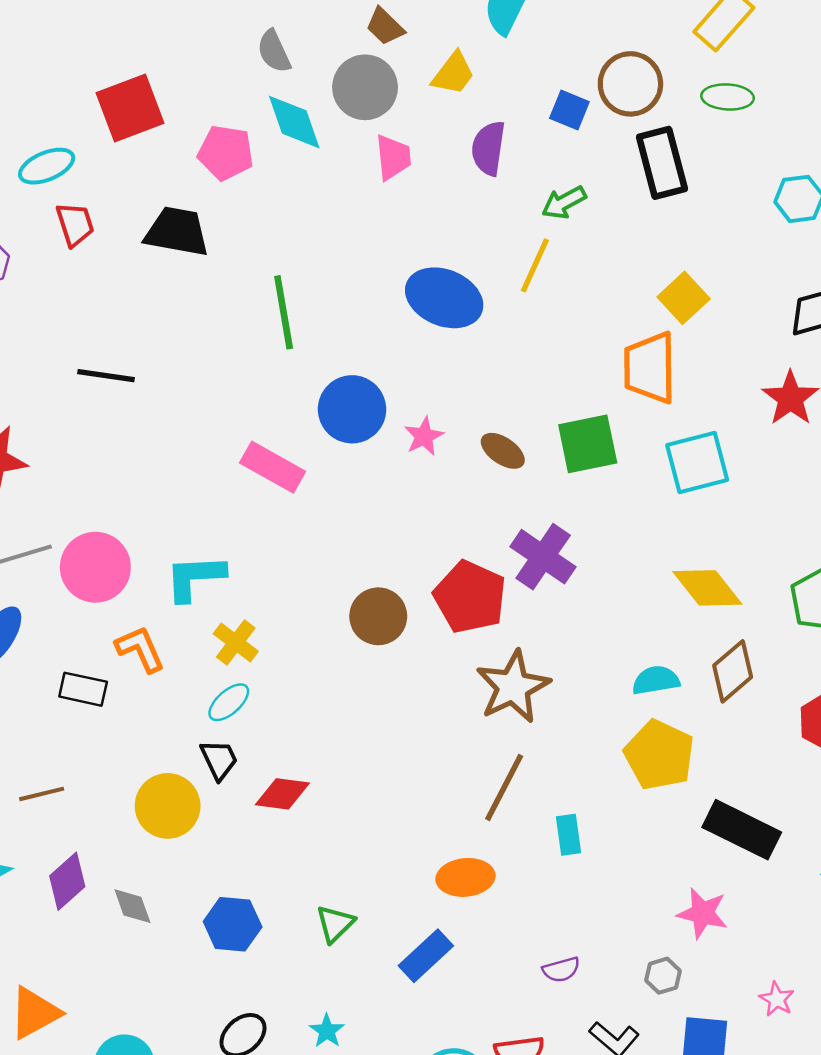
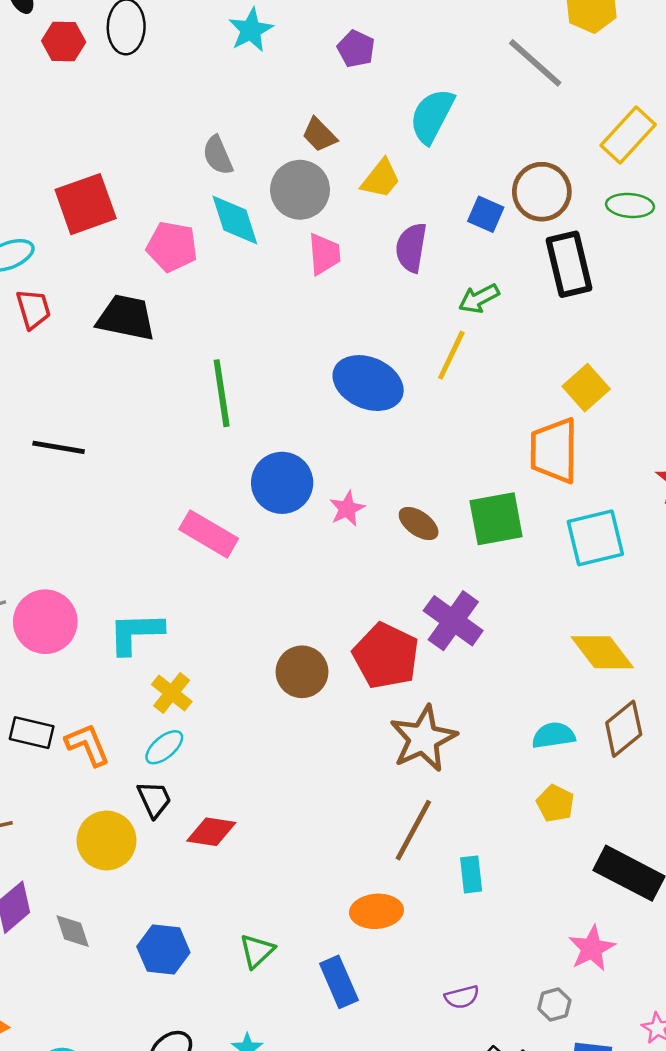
orange L-shape: (140, 649) -> (88, 745), moved
yellow pentagon: (659, 755) -> (555, 803), size x0.6
pink star: (703, 913) -> (592, 948), turned 30
blue rectangle: (426, 956) -> (339, 982), turned -72

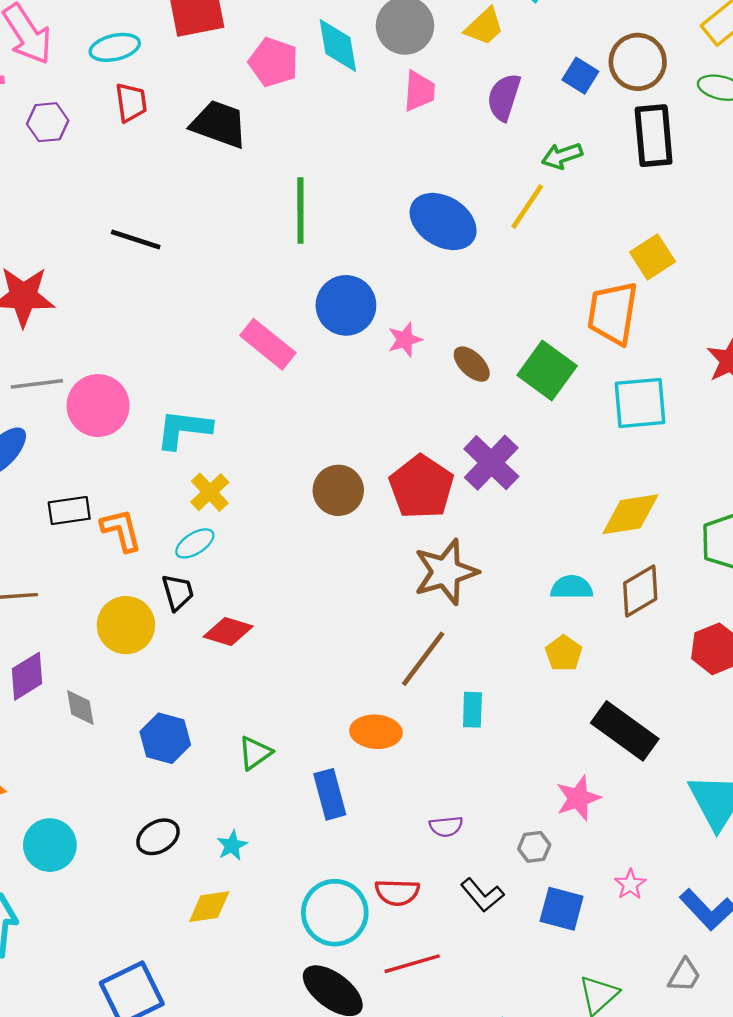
green square: (496, 519) -> (547, 370), turned 38
yellow diamond: (602, 652) -> (630, 514), turned -70
black rectangle: (32, 733) -> (69, 510), turned -30

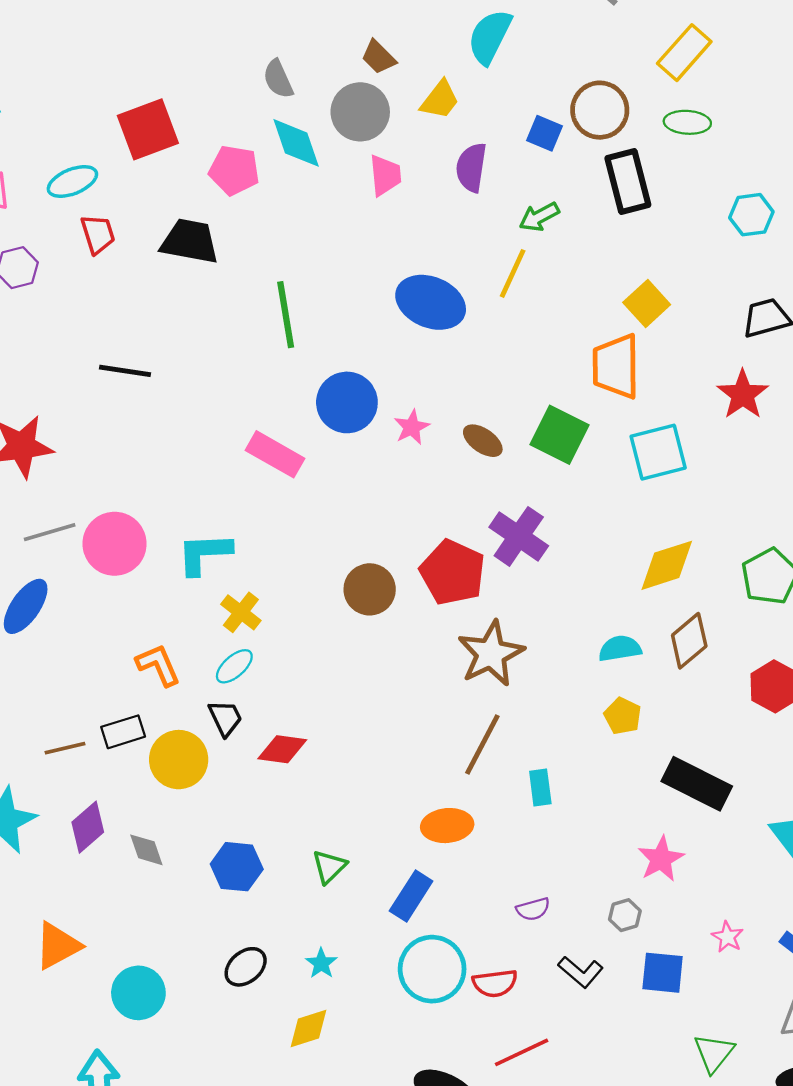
black rectangle: (69, 510) -> (123, 732), moved
blue rectangle: (330, 794) -> (411, 896), turned 57
cyan circle: (335, 913) -> (432, 969), moved

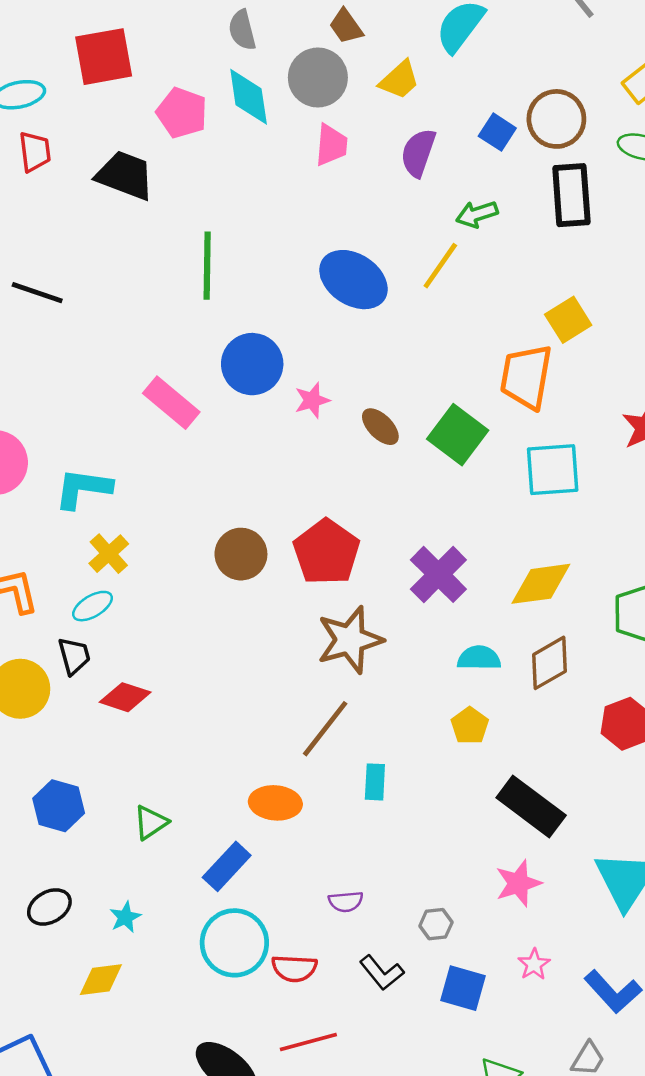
purple cross: (519, 536) -> (438, 574), moved
pink star: (661, 859) -> (518, 883), moved

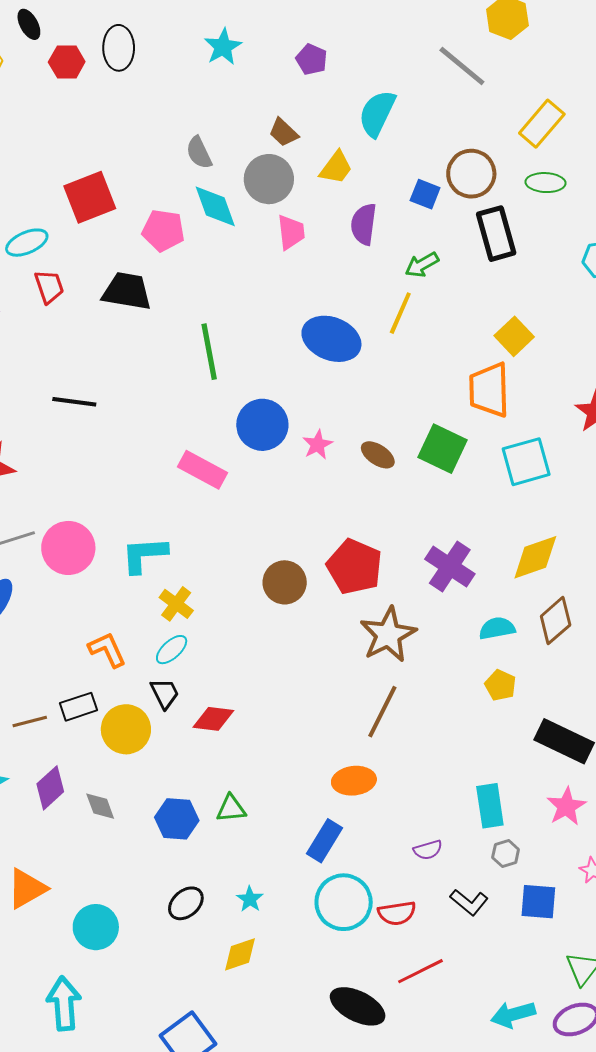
cyan rectangle: (375, 782) -> (490, 806), moved, size x1.4
green triangle: (151, 822) -> (231, 809), moved, turned 40

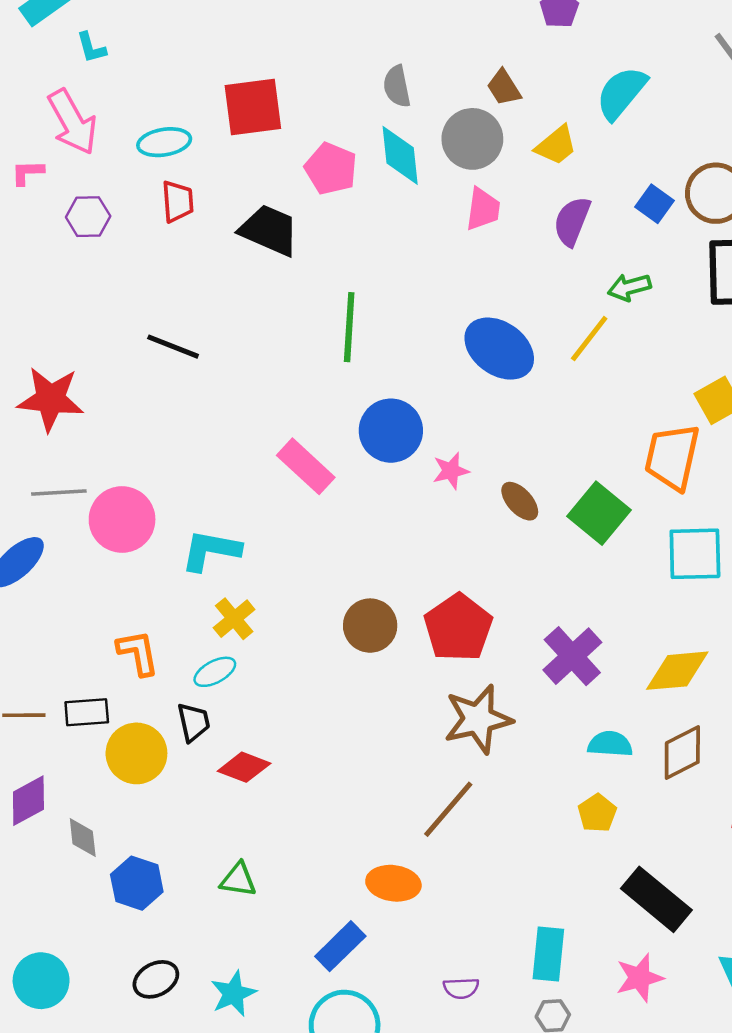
blue hexagon: (177, 819) -> (137, 883), moved
cyan star: (250, 899) -> (233, 994), size x1.4

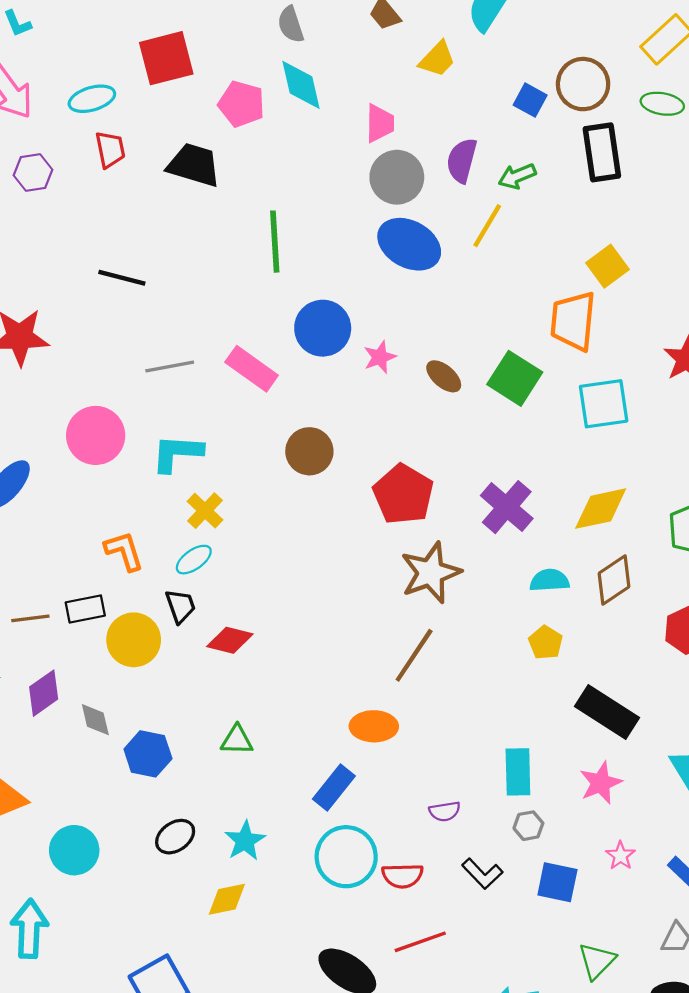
gray circle: (472, 139) -> (397, 177), moved
purple semicircle: (572, 221) -> (462, 160), moved
gray line: (59, 492) -> (170, 366), moved
brown circle: (370, 626) -> (309, 451), moved

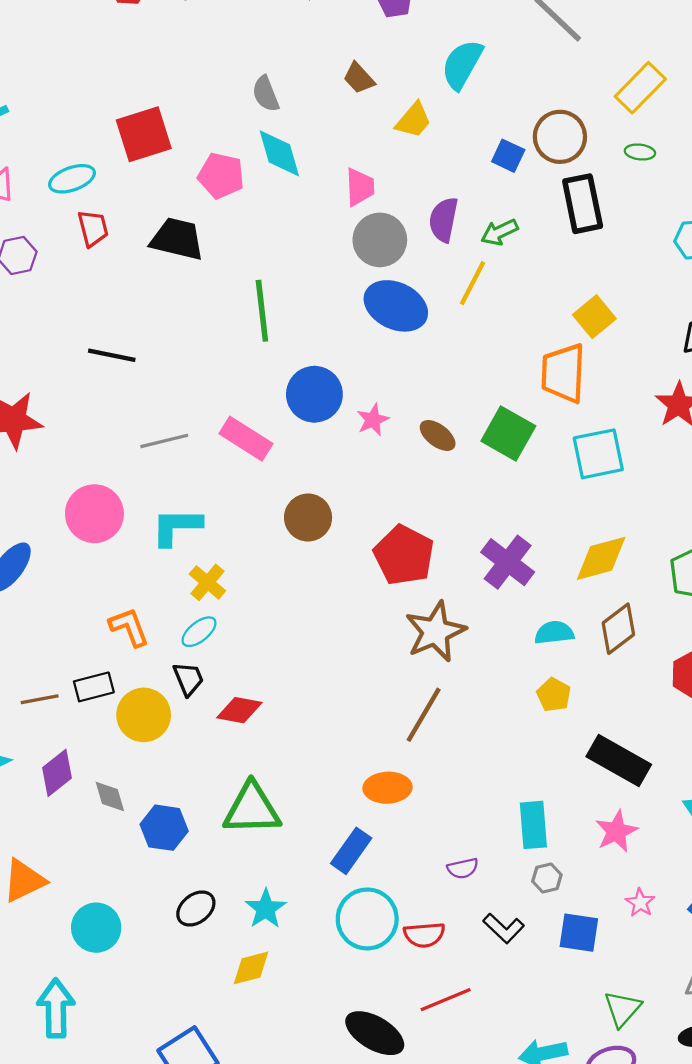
green ellipse: (662, 104) -> (640, 152), size x0.7
green triangle: (237, 740) -> (252, 809), size x1.8

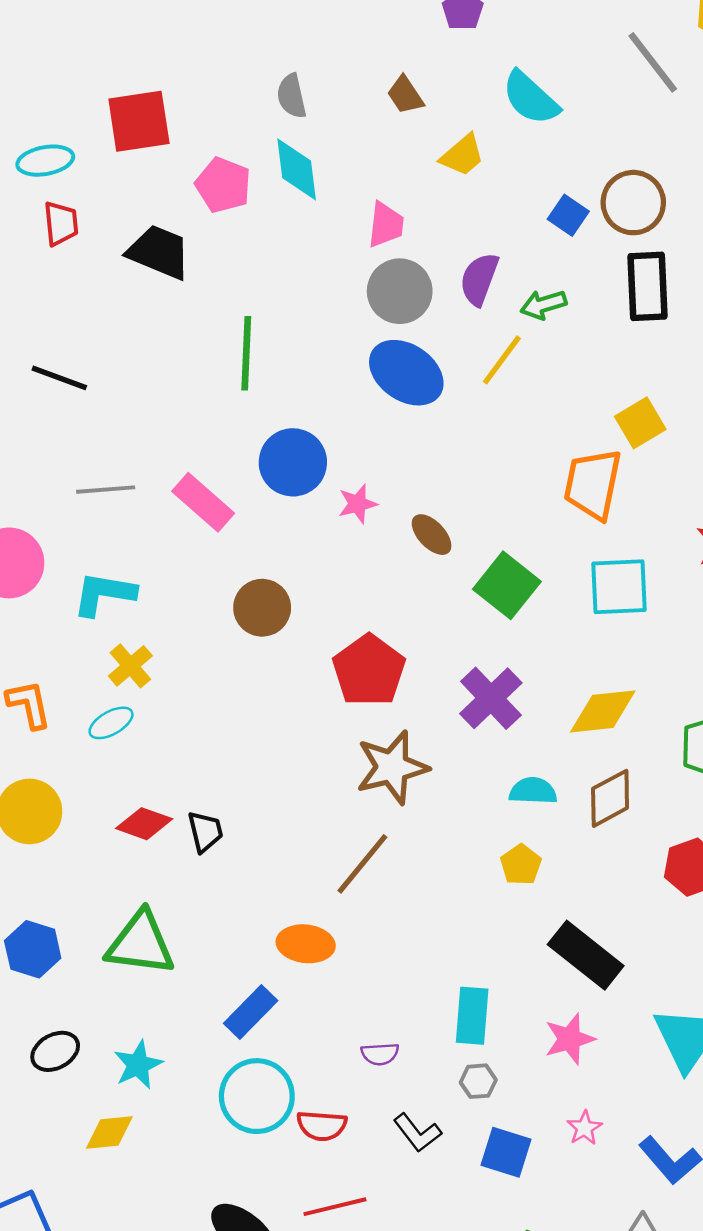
cyan semicircle: (462, 64) -> (531, 98), turned -86
green square: (508, 433) -> (507, 585), moved
black trapezoid: (188, 679) -> (205, 832), moved

